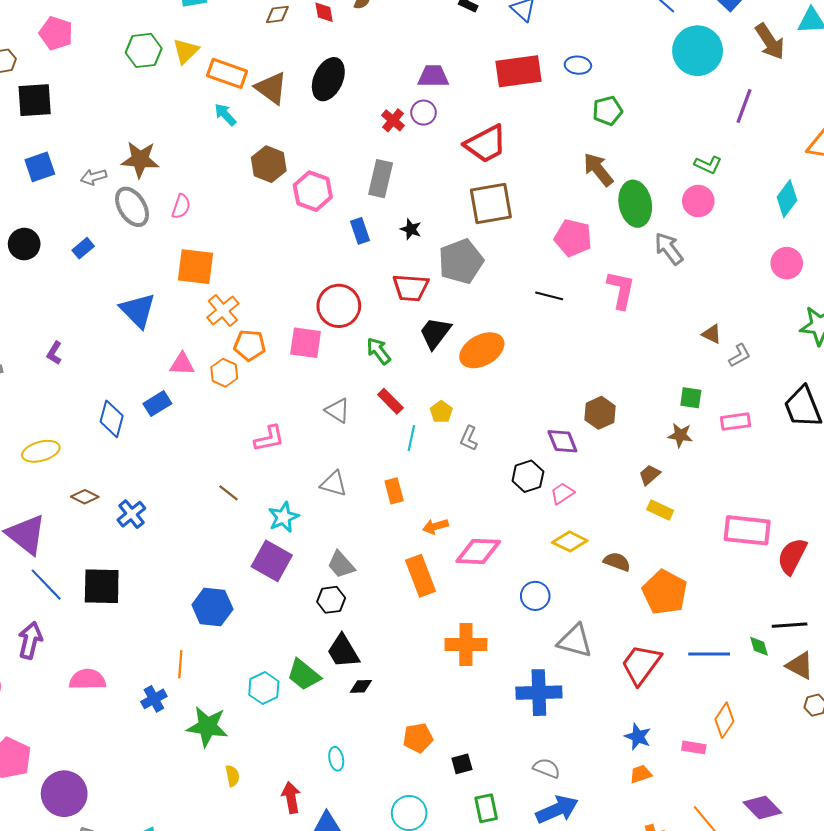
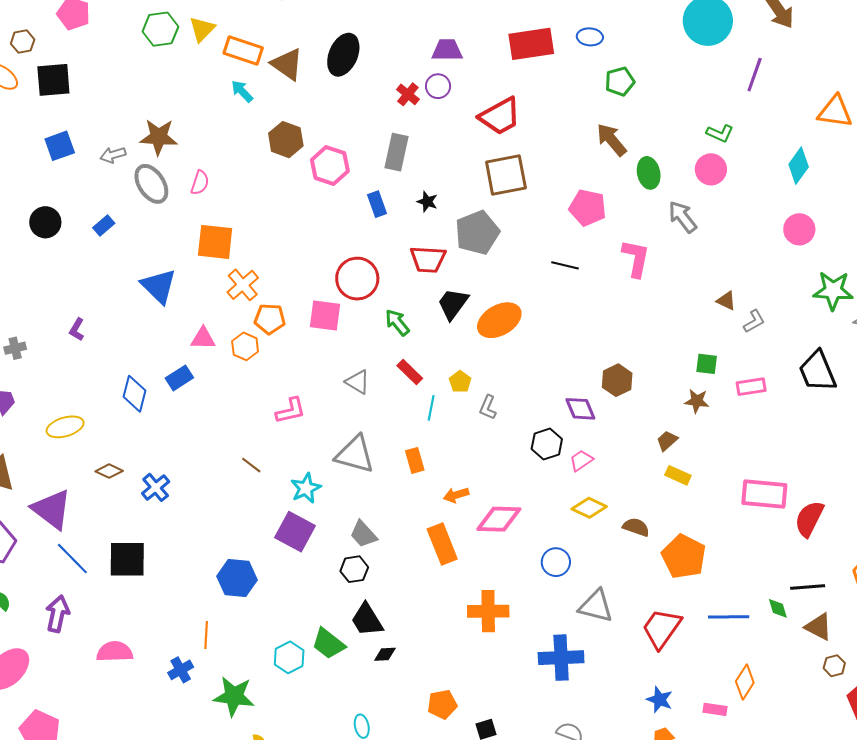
green ellipse: (635, 204) -> (649, 173), size x0.7
gray triangle: (334, 484) -> (355, 454), size x1.5

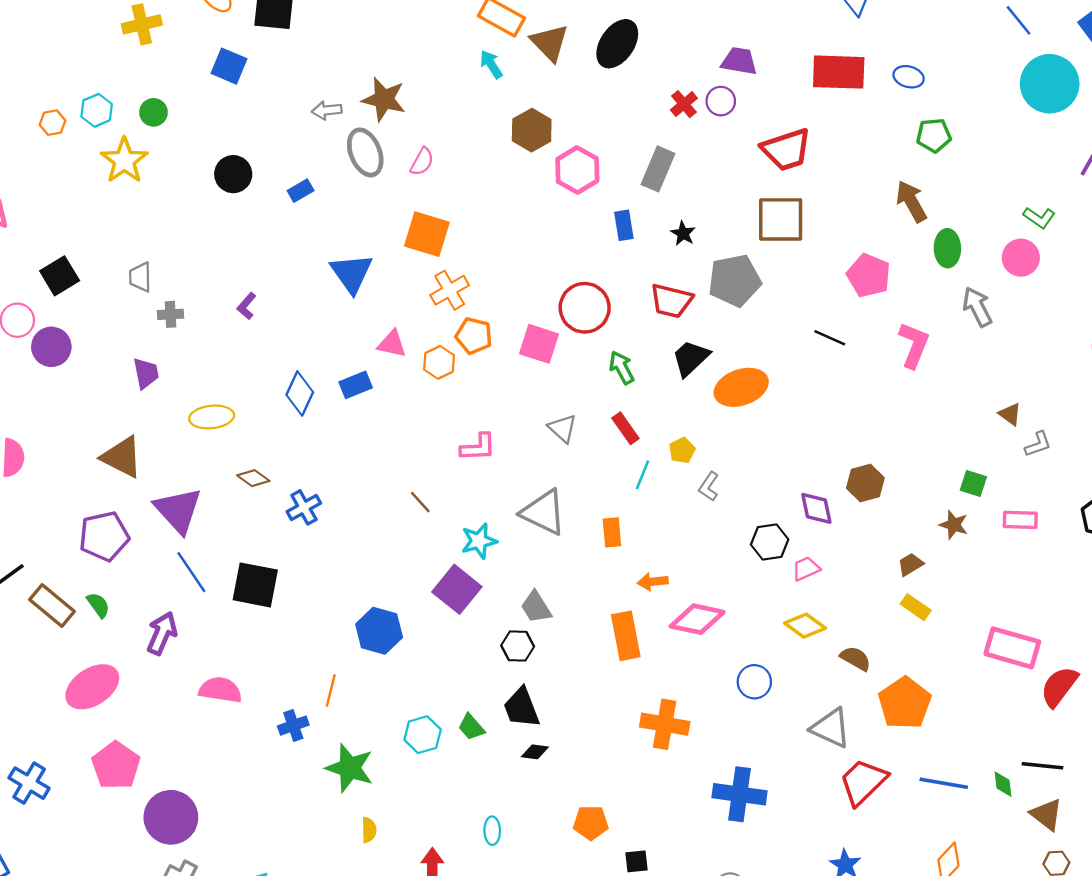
blue square: (60, 146) -> (229, 66), moved, turned 32
gray triangle: (596, 606) -> (831, 728), moved
green trapezoid: (328, 644) -> (471, 727), size x0.7

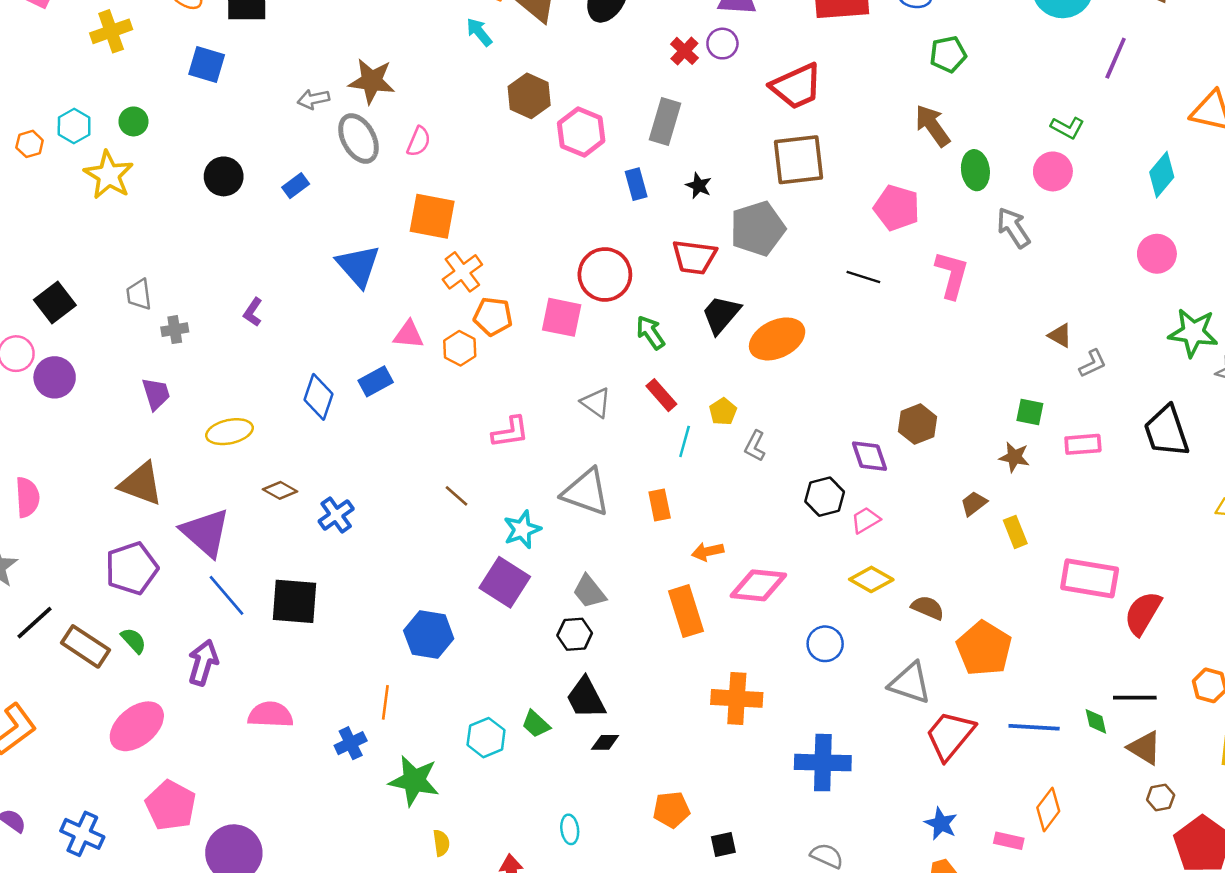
yellow rectangle: (916, 607) -> (1015, 532), moved, turned 40

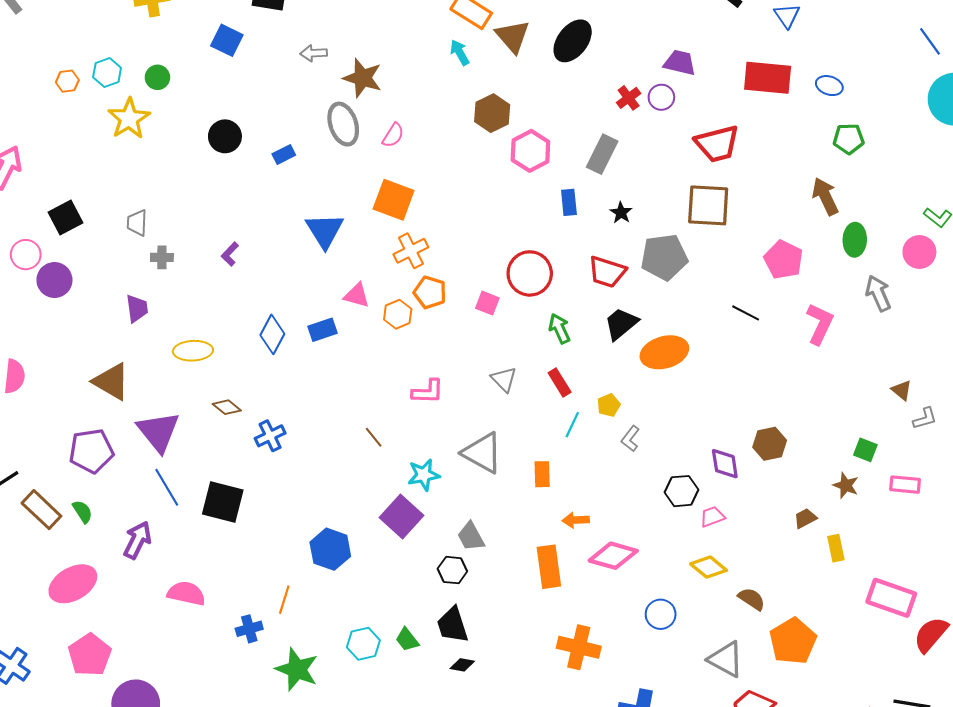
gray arrow: (314, 99) -> (314, 53), moved
pink square: (562, 317) -> (487, 303), size x0.7

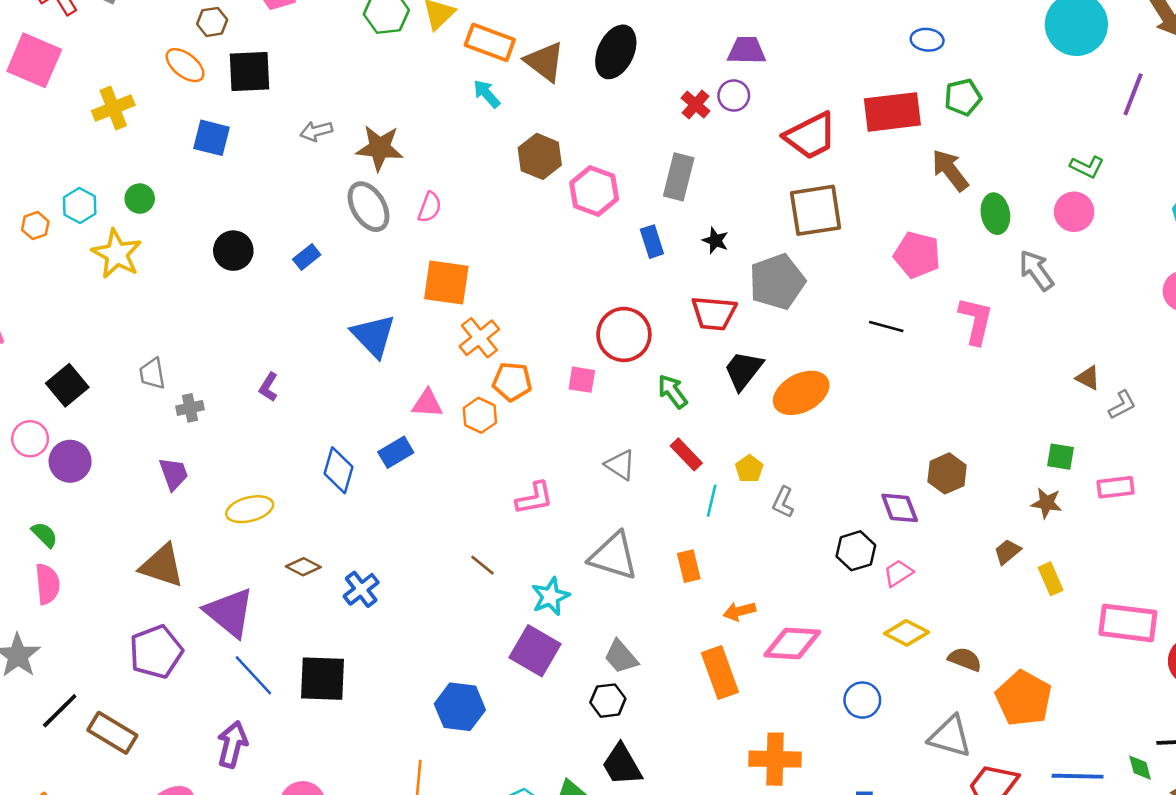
red rectangle: (768, 78) -> (892, 112), moved
green semicircle: (83, 512) -> (45, 535), moved

